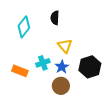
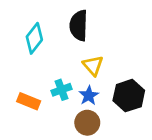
black semicircle: (55, 18) -> (79, 25), size x1.5

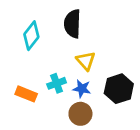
blue star: (89, 96) -> (82, 89), turned -30

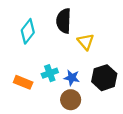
yellow triangle: (86, 61) -> (86, 42), moved

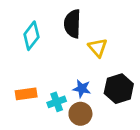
cyan cross: (50, 73) -> (57, 102), moved
orange rectangle: (23, 82) -> (26, 94), turned -30

